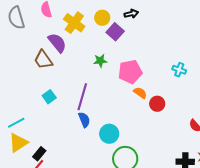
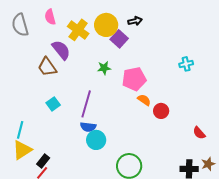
yellow circle: (102, 18) -> (106, 25), size x1.5
cyan cross: (179, 70) -> (186, 64), moved, turned -32
blue semicircle: (84, 120) -> (88, 127), turned 119
cyan line: (16, 123) -> (20, 130), turned -48
cyan circle: (109, 134) -> (96, 140), moved

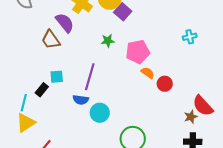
cyan square: (53, 104) -> (57, 77), turned 32
blue semicircle: (88, 127) -> (81, 100), moved
red semicircle: (199, 133) -> (203, 106), size x1.6
black rectangle: (43, 161) -> (42, 90), moved
brown star: (208, 164) -> (191, 117), moved

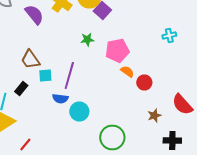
purple semicircle: (65, 23) -> (34, 14), moved
brown trapezoid: (51, 40) -> (30, 60), moved
cyan square: (57, 77) -> (45, 76), moved
brown star: (191, 117) -> (154, 116), moved

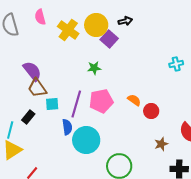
purple semicircle: (34, 14) -> (32, 71), moved
pink pentagon: (117, 50) -> (101, 101), moved
blue semicircle: (60, 98) -> (67, 127), turned -105
cyan circle: (79, 112) -> (86, 140), size x1.4

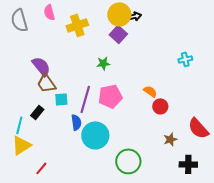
yellow circle: (96, 25) -> (119, 14), moved
yellow cross: (68, 30) -> (77, 25), turned 35
orange semicircle: (134, 100) -> (150, 91), moved

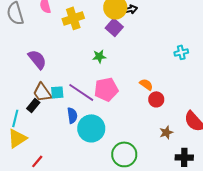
brown trapezoid: (46, 83) -> (42, 92), moved
purple line: (85, 99) -> (81, 92), turned -72

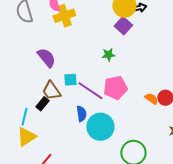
yellow cross: (73, 18) -> (64, 16), moved
orange semicircle: (146, 84) -> (151, 99), moved
cyan square: (57, 92) -> (70, 80), moved

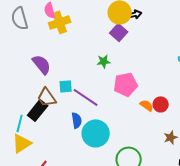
pink pentagon: (115, 88) -> (126, 84), moved
black rectangle: (42, 104) -> (38, 110), size x1.5

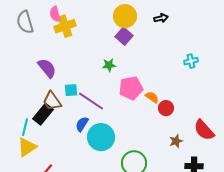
black arrow: (135, 14) -> (161, 18), moved
orange semicircle: (147, 105) -> (152, 97), moved
blue semicircle: (77, 120) -> (82, 124), turned -140

